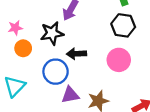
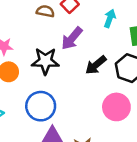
black arrow: (76, 54) -> (96, 65), moved, turned -48

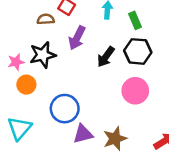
black star: (45, 61) -> (43, 55), moved

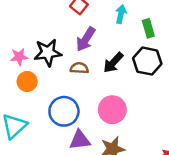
brown semicircle: (46, 19) -> (79, 68), moved
pink circle: (135, 91) -> (112, 110), moved

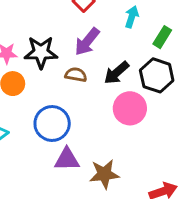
green rectangle: (148, 28) -> (162, 37), turned 42
pink circle: (112, 110) -> (130, 108), moved

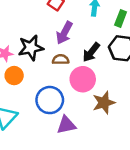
pink circle: (130, 108) -> (83, 79), moved
brown star: (104, 174) -> (104, 103), moved

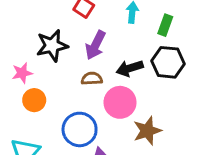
black star: (31, 48) -> (52, 46), moved
black arrow: (91, 52) -> (130, 68), turned 36

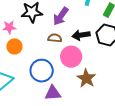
brown star: (147, 131) -> (86, 78), turned -30

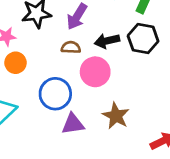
brown star: (86, 78) -> (116, 116), moved

